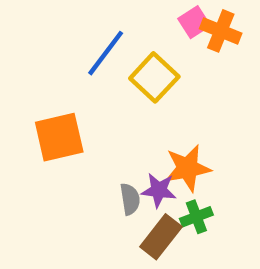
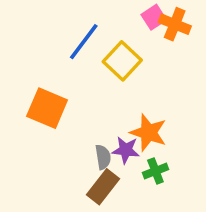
orange square: (59, 137) -> (47, 108), turned 36
orange star: (188, 168) -> (148, 133), turned 30
brown rectangle: (161, 237) -> (103, 187), moved

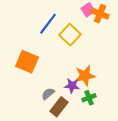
orange star: (148, 133) -> (85, 76), turned -30
gray semicircle: (103, 157) -> (48, 94), moved, turned -120

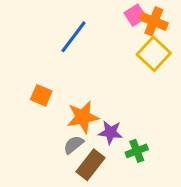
yellow square: (70, 35) -> (154, 54), moved
orange square: (27, 62) -> (41, 95), size x0.6
orange star: (85, 76) -> (83, 117), moved

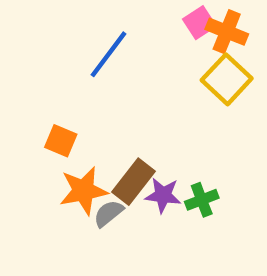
orange star: (83, 117) -> (84, 191), moved
green cross: (137, 151) -> (202, 200), moved
brown rectangle: (90, 165) -> (134, 182), moved

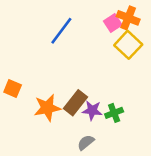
pink square: (199, 23) -> (113, 23), moved
orange square: (61, 141) -> (13, 89), moved
gray semicircle: (109, 213) -> (86, 142), moved

